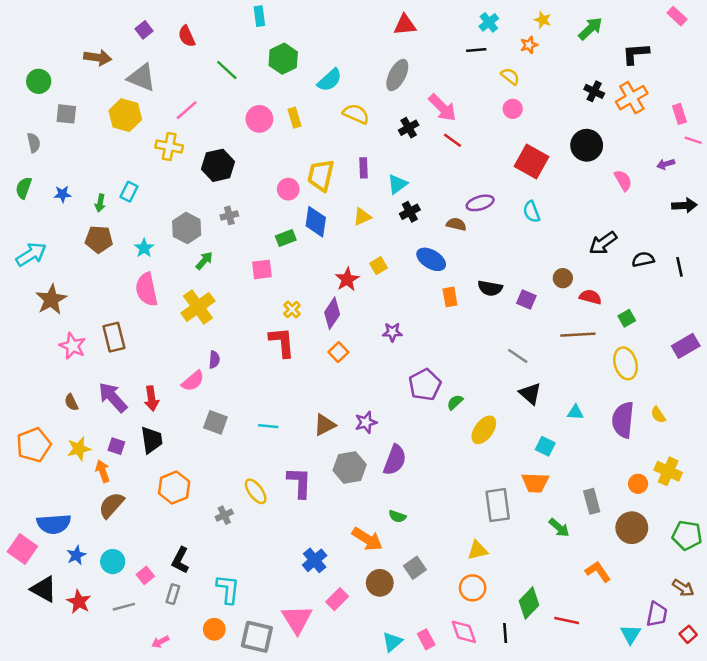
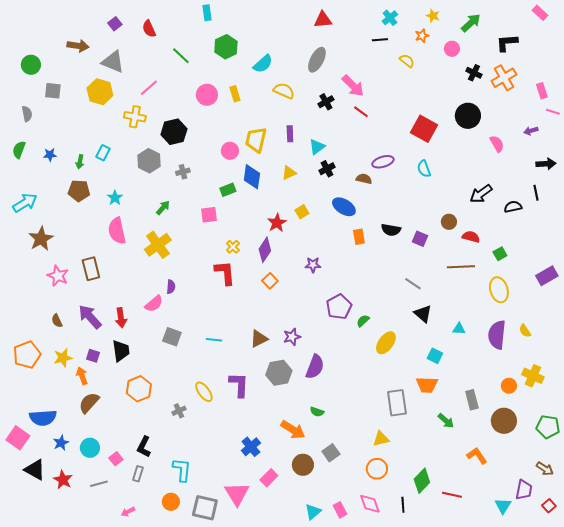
pink circle: (513, 109) -> (452, 49), moved
gray hexagon: (187, 228) -> (149, 161), moved
black line: (679, 267) -> (536, 193), moved

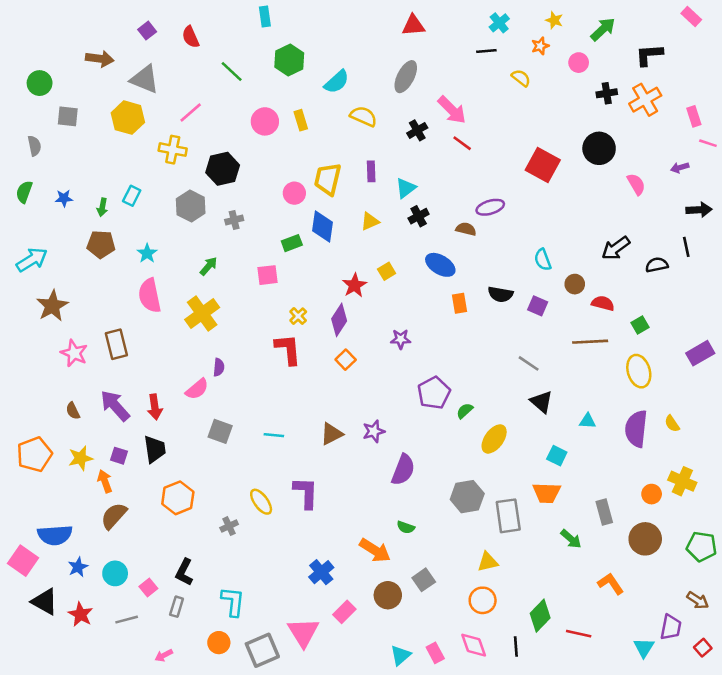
black cross: (474, 73) -> (607, 93), turned -35
cyan semicircle: (424, 169) -> (543, 260), moved
gray hexagon: (279, 373) -> (467, 497), moved
gray square: (205, 508) -> (262, 650), turned -36

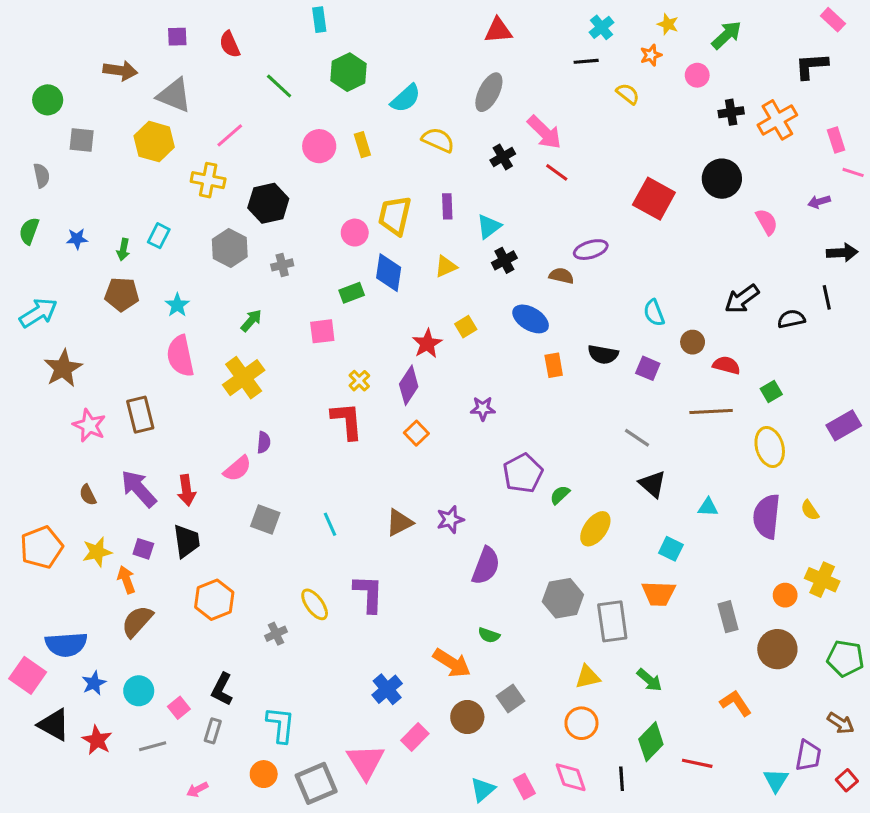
purple square: (147, 31) -> (177, 37), turned 36
black L-shape: (649, 55) -> (811, 66), moved
cyan line: (274, 435) -> (330, 524), turned 60
green arrow: (571, 539) -> (649, 680), moved

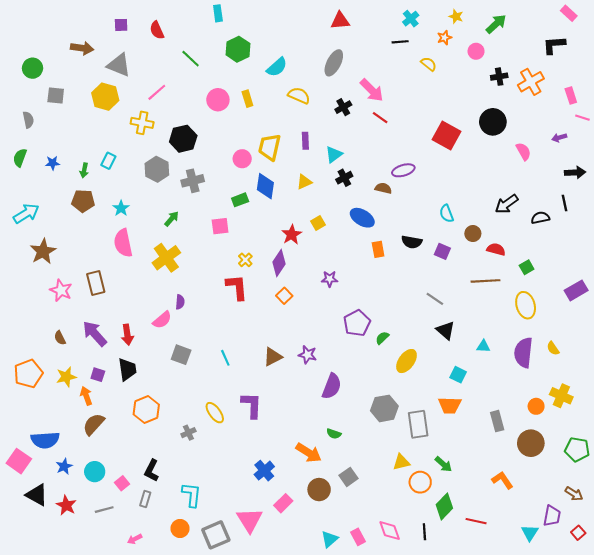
gray cross: (282, 265) -> (193, 181), size x1.5
purple star: (450, 520) -> (307, 355), turned 30
orange circle: (581, 723) -> (420, 482), moved

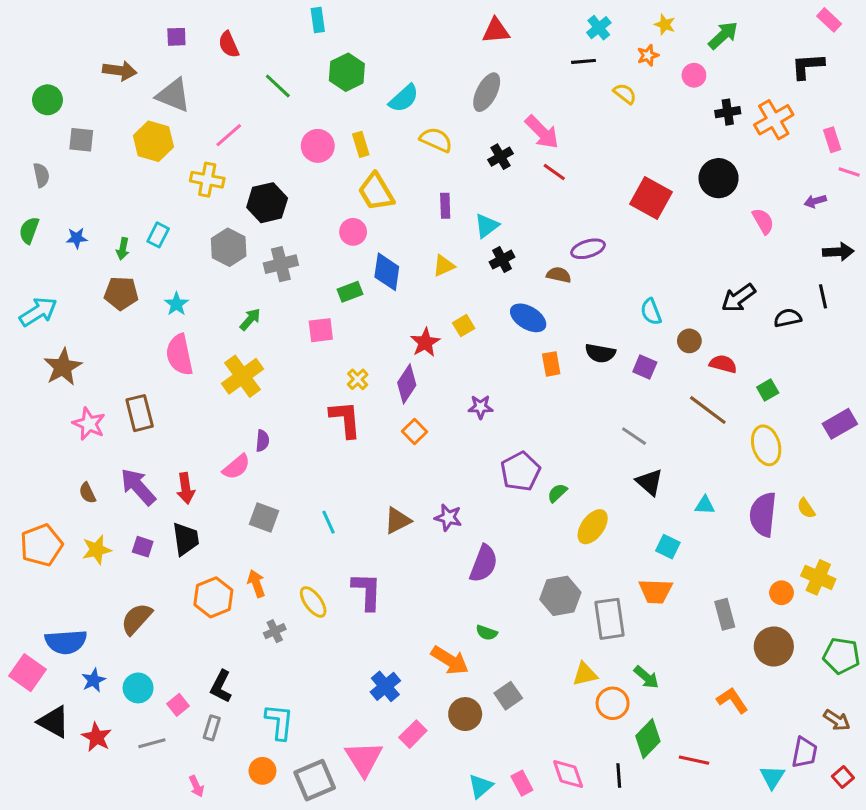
yellow trapezoid: (270, 147) -> (376, 192), moved, turned -44
brown line: (486, 281) -> (708, 410), turned 40
orange arrow: (86, 396) -> (256, 584), moved
pink arrow: (135, 539) -> (196, 786), turned -88

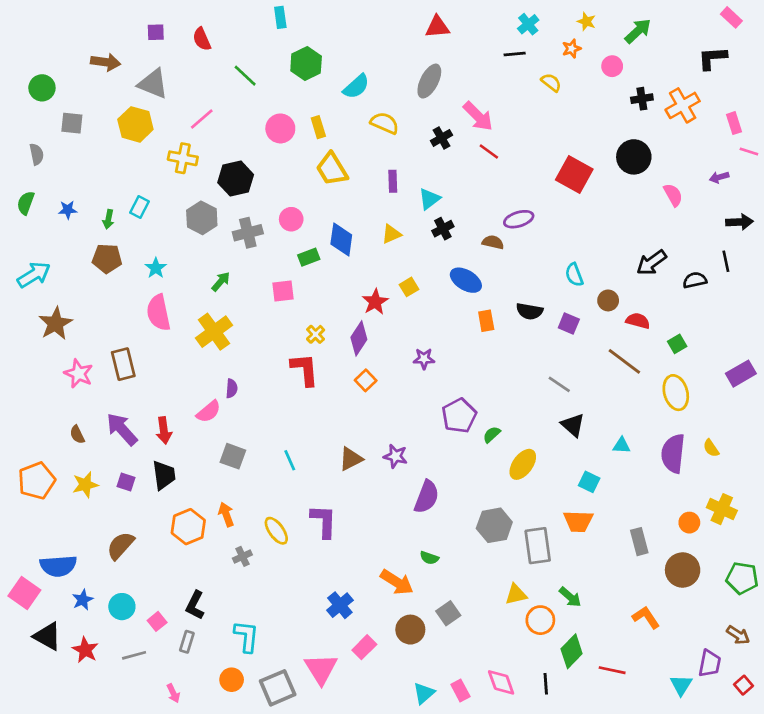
pink circle: (353, 232) -> (291, 219), moved

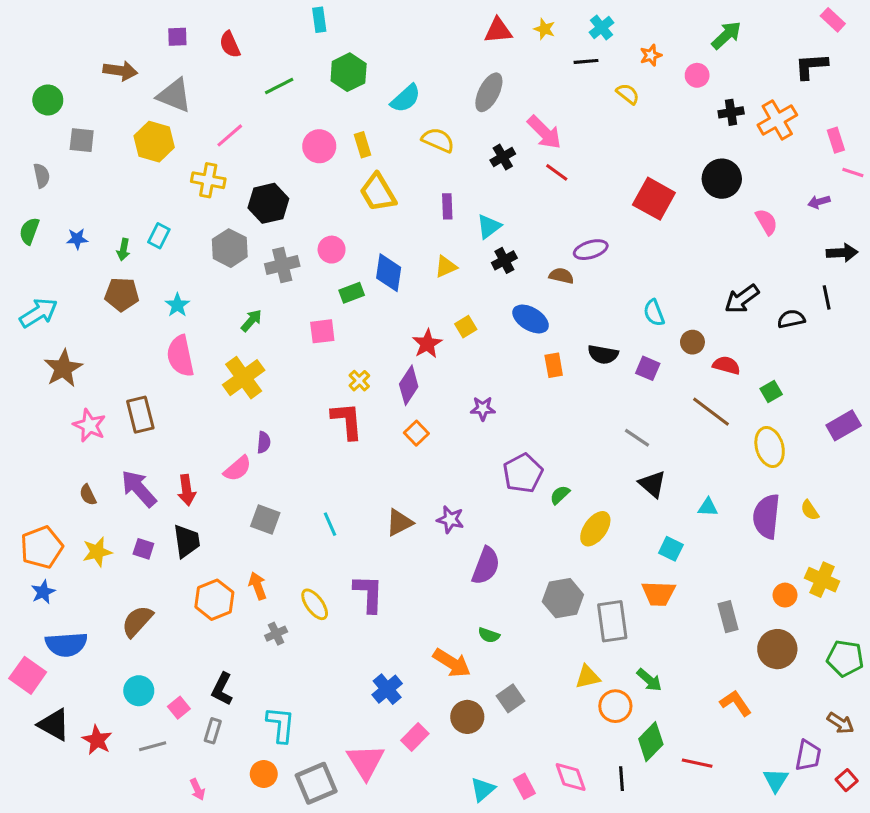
yellow star: (586, 21) -> (544, 29), moved
green line: (245, 76) -> (279, 86), turned -70
blue star: (83, 600) -> (43, 592), moved

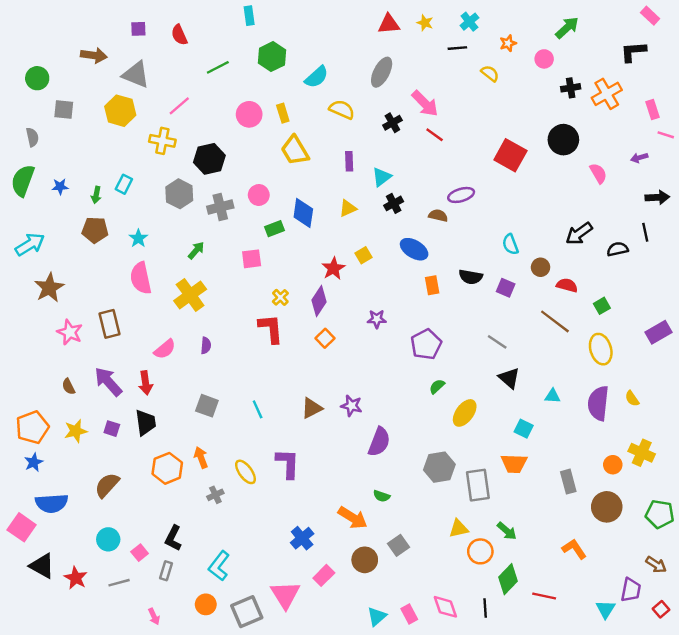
green semicircle: (29, 231) -> (23, 181), size x1.5
pink semicircle: (237, 469) -> (165, 349), moved
purple pentagon: (523, 473) -> (426, 344), moved
cyan L-shape: (281, 725) -> (219, 566), turned -148

